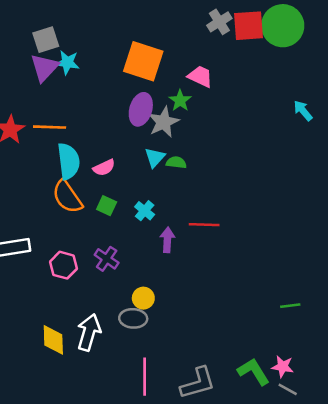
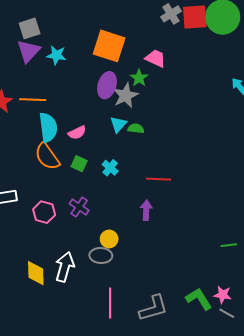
cyan star: (67, 62) -> (56, 55), moved
purple arrow: (167, 240) -> (146, 210), moved

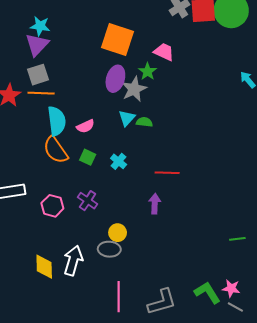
gray square: (30, 28) -> (38, 75), moved
cyan star: (56, 55) -> (40, 26), moved

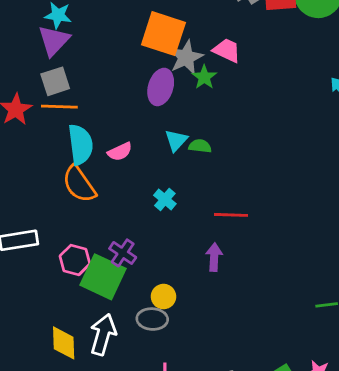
gray star: (134, 89) -> (186, 57), moved
green square: (88, 157) -> (103, 277), moved, size x2.0

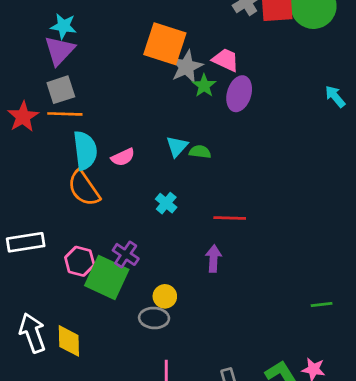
purple ellipse: (161, 87) -> (239, 94), moved
white arrow: (103, 335) -> (32, 333), moved, turned -36

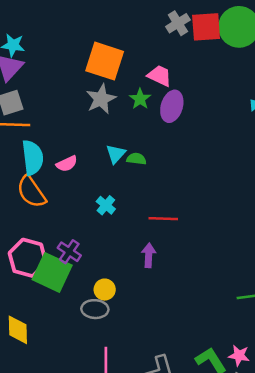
gray star: (186, 67) -> (101, 99), moved
pink hexagon: (80, 261) -> (28, 258), size x1.4

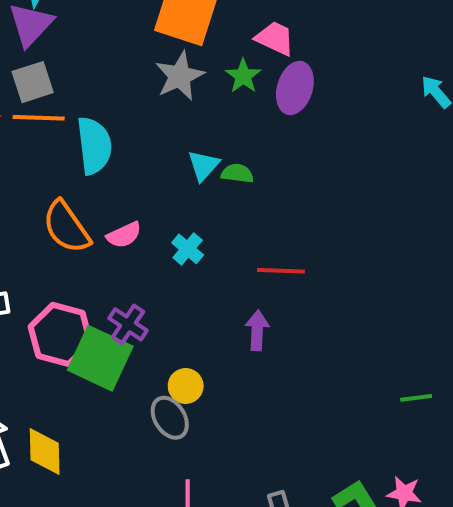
cyan semicircle: (33, 158) -> (94, 146), moved
pink semicircle: (67, 164) -> (124, 235), moved
gray ellipse: (95, 309) -> (170, 418), turned 55

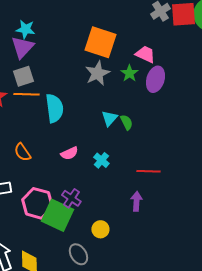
green semicircle: (237, 173) -> (126, 122), turned 56
orange semicircle: (66, 227) -> (22, 152), moved, size x0.7
gray ellipse: (170, 418) -> (78, 254), moved

